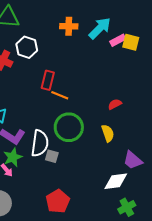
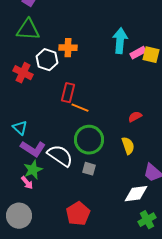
orange cross: (69, 26) -> (68, 48), moved
cyan arrow: (100, 28) -> (120, 41), turned -40
white semicircle: (40, 143) -> (60, 156), turned -64
gray square: (52, 156) -> (89, 169), moved

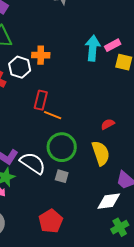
pink rectangle: (138, 53) -> (113, 45), moved
yellow semicircle: (128, 146) -> (101, 153), size x1.4

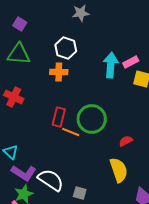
white hexagon: (20, 67) -> (66, 48), moved
green circle: (62, 147) -> (92, 119), moved

